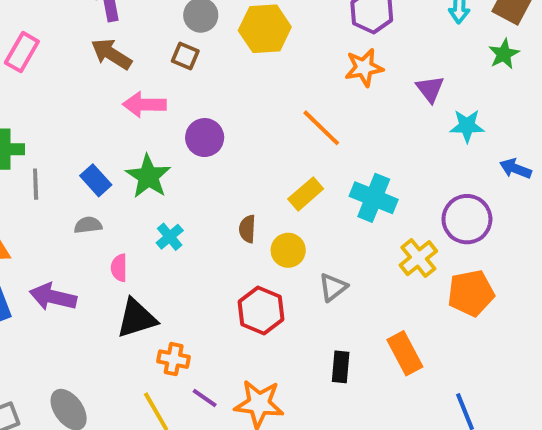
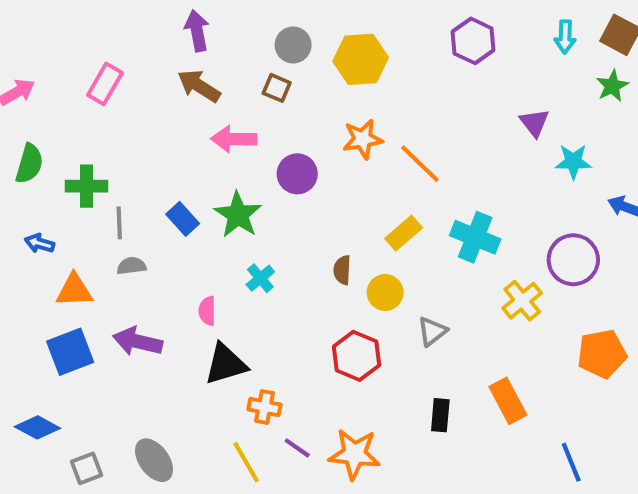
orange star: (364, 68) -> (363, 139), moved
gray semicircle: (88, 225) -> (132, 266), moved
orange pentagon: (471, 293) -> (602, 354), moved

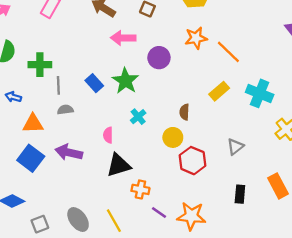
yellow circle: (385, 292) -> (173, 137), moved
blue square: (70, 352) -> (31, 158), turned -32
yellow line: (246, 462) -> (114, 221), moved

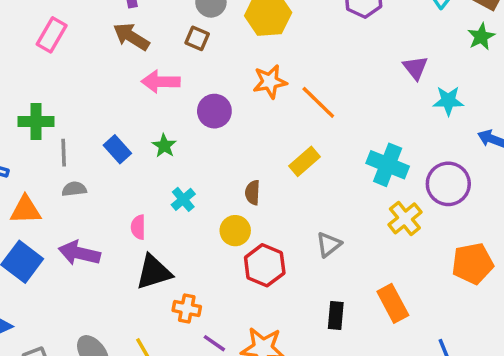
green star: (125, 81) -> (164, 146), size x0.6
cyan cross: (260, 93) -> (388, 165), moved

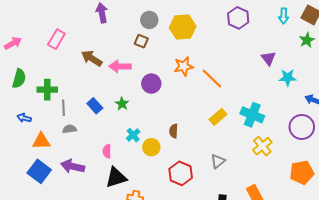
brown arrow: (131, 37) -> (92, 58), moved
yellow rectangle: (304, 161) -> (218, 117), moved
purple circle: (448, 184) -> (302, 127), moved
yellow circle: (235, 231) -> (151, 147), moved

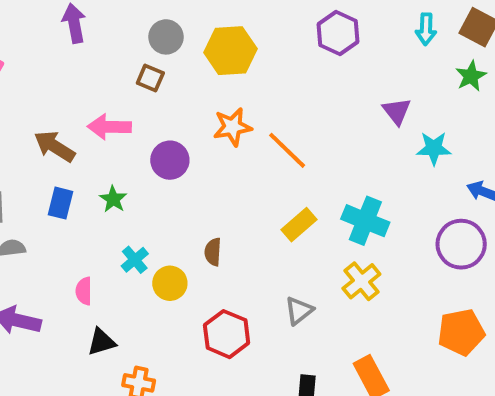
brown arrow: (92, 58) -> (55, 146), moved
blue rectangle: (95, 106) -> (60, 203), turned 56
yellow cross: (262, 146) -> (361, 281), moved
black triangle: (116, 177) -> (101, 342), size x0.7

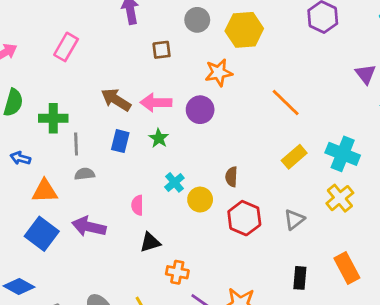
brown square: (150, 78) -> (162, 50), moved, turned -30
pink arrow: (109, 127) -> (156, 103), moved
orange star: (232, 127) -> (219, 73), moved
red hexagon: (227, 334) -> (244, 218), moved

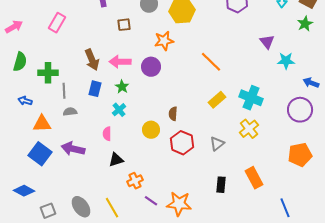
brown arrow: (116, 100) -> (92, 60), turned -145
cyan cross: (174, 182) -> (119, 110), moved
orange cross: (177, 272) -> (135, 181), turned -35

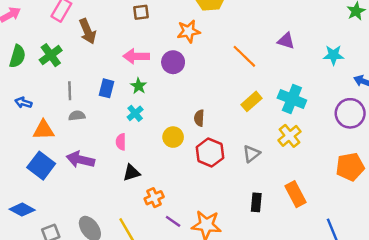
purple triangle: (267, 42) -> (286, 41), moved, turned -35
brown arrow: (92, 60) -> (88, 31), moved
green cross: (48, 73) -> (51, 55), moved, turned -36

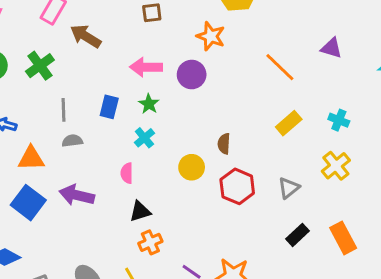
brown arrow: (88, 31) -> (86, 36), turned 145
orange star: (189, 31) -> (211, 36), turned 30
cyan cross: (292, 99) -> (339, 120), size x0.6
orange cross: (154, 198) -> (150, 242), moved
black rectangle: (256, 202) -> (298, 235), moved, turned 42

